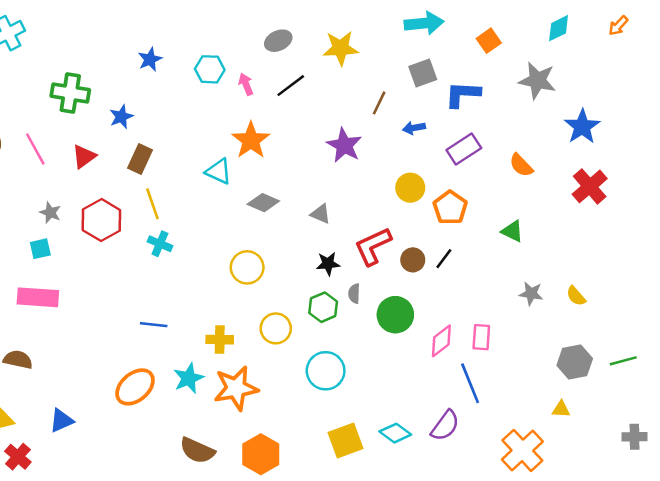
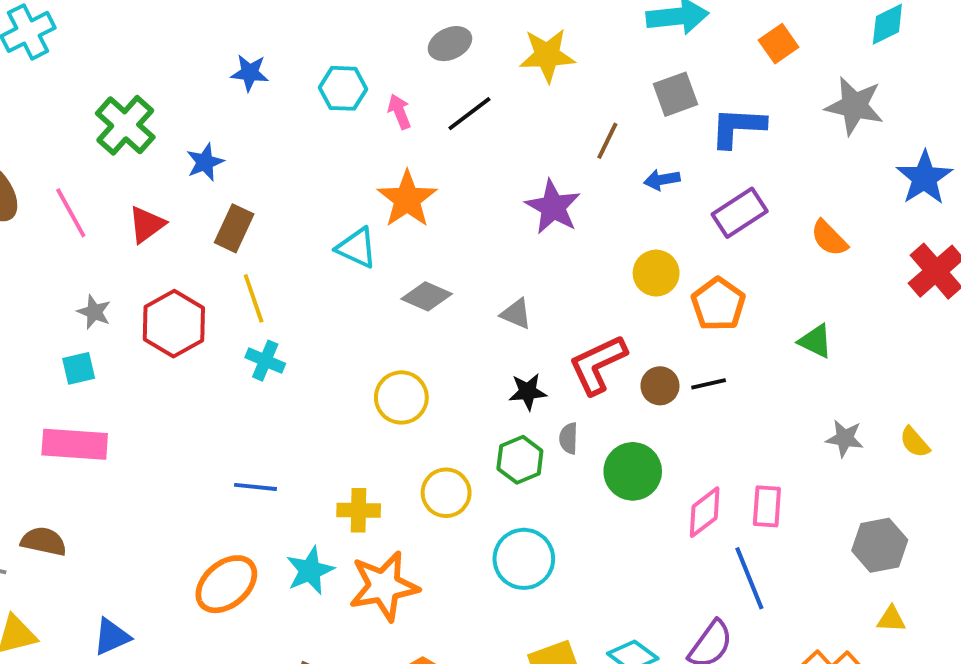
blue star: (150, 59) -> (250, 73), turned 30
green cross: (70, 93) -> (125, 125), turned 33
black line: (444, 259) -> (709, 384), turned 40
gray hexagon: (575, 362) -> (880, 545), moved

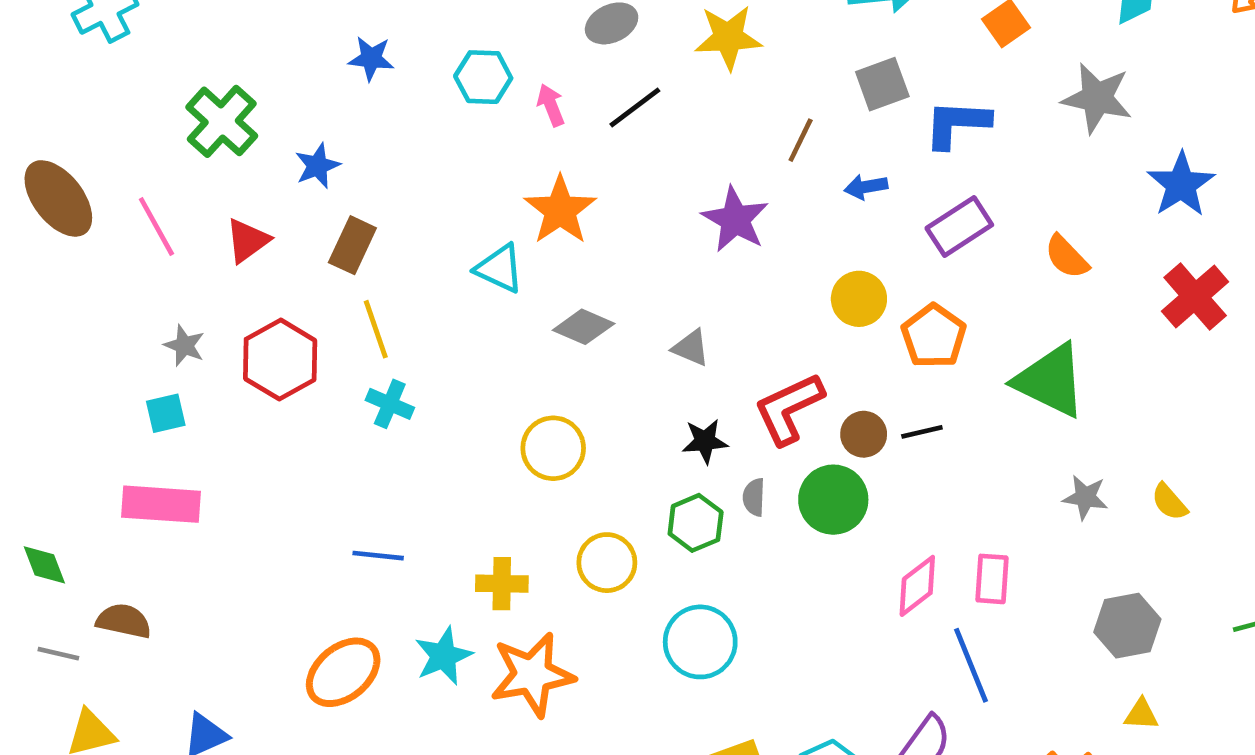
green triangle: (816, 341) -> (1050, 381), size x1.8
green circle: (633, 471) -> (833, 500), moved

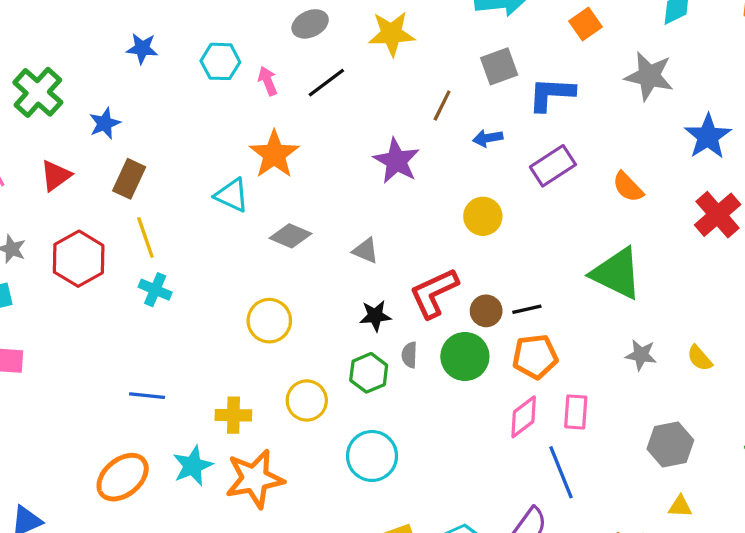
orange pentagon: (934, 336) -> (535, 357), moved, turned 30

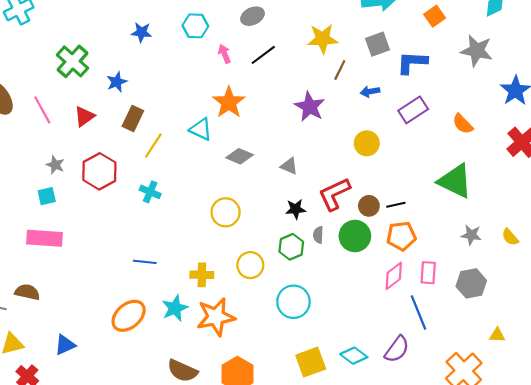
yellow star: (392, 34) -> (323, 39), moved
cyan hexagon: (220, 61) -> (195, 26), moved
yellow line: (145, 237) -> (153, 145), moved, turned 52
gray hexagon: (670, 445) -> (471, 283), moved

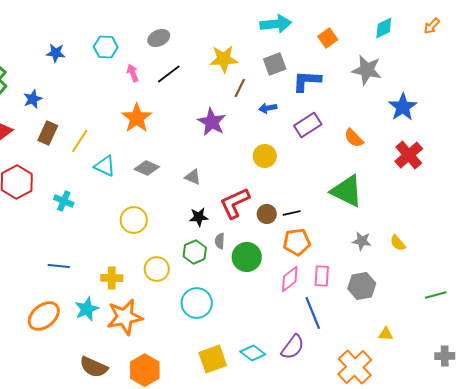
cyan triangle: (201, 129) -> (105, 166), moved
yellow line: (153, 145) -> (80, 141), moved
green circle: (355, 236) -> (247, 257), moved

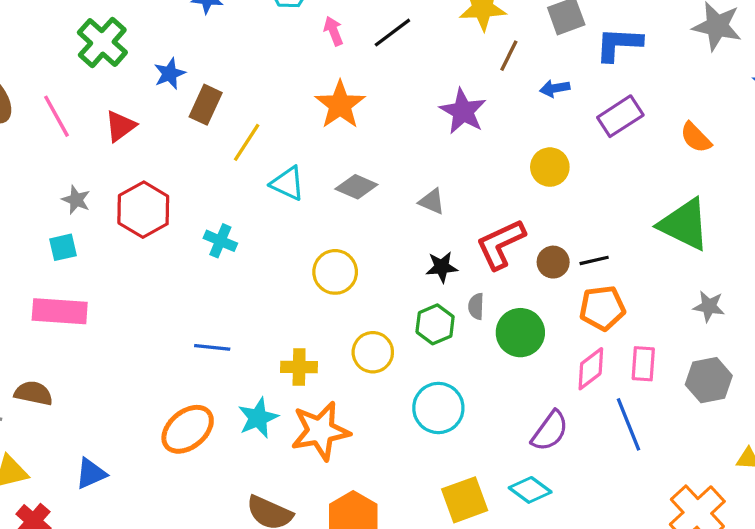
brown rectangle: (48, 133) -> (206, 105), moved
purple semicircle: (293, 347) -> (550, 431), moved

